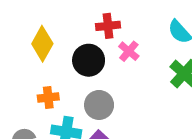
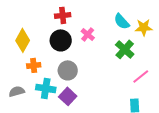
red cross: (108, 26) -> (63, 15), moved
yellow diamond: (42, 44) -> (23, 40), moved

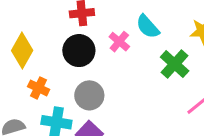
cyan semicircle: (122, 21) -> (148, 27), moved
orange cross: (34, 65) -> (39, 88), turned 32

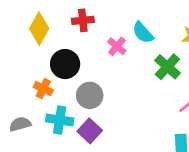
yellow diamond: (22, 51) -> (39, 29), moved
black circle: (79, 51) -> (65, 64), moved

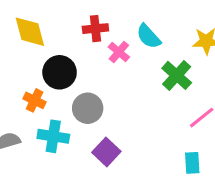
red cross: (83, 20) -> (95, 29), moved
yellow diamond: (39, 29) -> (30, 32), turned -44
purple square: (90, 131) -> (106, 152), moved

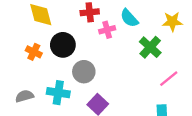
pink cross: (119, 52) -> (107, 30), turned 35
orange cross: (35, 100) -> (34, 52), moved

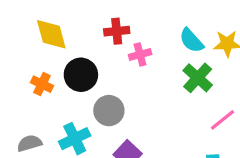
cyan semicircle: (129, 18) -> (191, 40), moved
cyan cross: (58, 93) -> (75, 139), turned -35

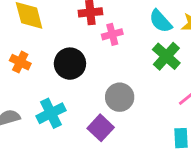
black circle: (81, 75) -> (70, 64), moved
gray circle: (109, 111) -> (120, 97), moved

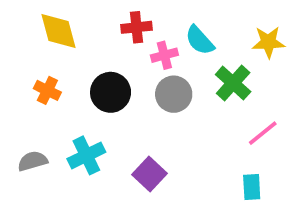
cyan semicircle: (161, 21) -> (200, 40), moved
gray circle: (120, 97) -> (174, 94), moved

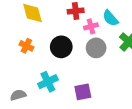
gray semicircle: (33, 161) -> (18, 95), moved
purple square: (150, 174) -> (83, 92), turned 36

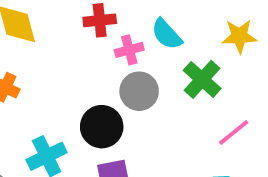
black circle: (61, 47) -> (102, 127), moved

